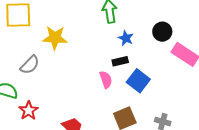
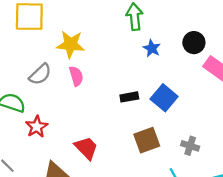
black rectangle: (120, 61) -> (129, 97), moved
pink semicircle: (106, 80) -> (76, 76), moved

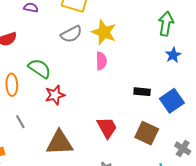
gray semicircle: (40, 74) -> (71, 34), moved
brown square: (147, 140) -> (147, 133), turned 30
red trapezoid: (86, 148) -> (107, 128), moved

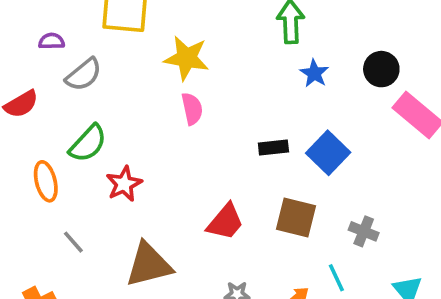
gray semicircle: (71, 34) -> (84, 75), moved
green semicircle: (40, 68) -> (88, 143), turned 110
red trapezoid: (107, 128) -> (225, 222), turned 80

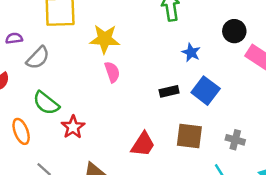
blue star: (314, 73) -> (191, 52), moved
green semicircle: (88, 143) -> (46, 103), turned 92

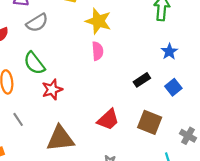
black rectangle: (169, 91) -> (142, 80), turned -35
blue square: (206, 91) -> (173, 87), size x0.7

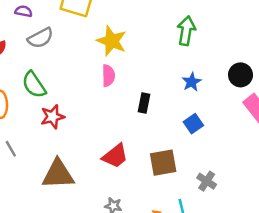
black rectangle: (142, 80) -> (144, 103), moved, turned -49
brown square: (150, 122) -> (163, 163), turned -35

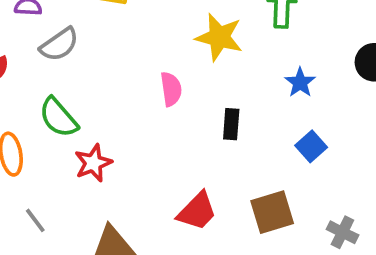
yellow star: (112, 41) -> (219, 37), moved

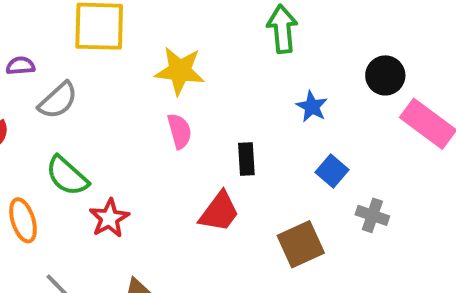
yellow star: (219, 37) -> (180, 71), moved
red trapezoid: (197, 211) -> (219, 212), moved
gray cross: (342, 232) -> (372, 215), moved

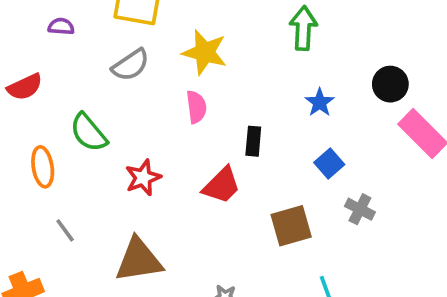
gray semicircle: (58, 100) -> (131, 65), moved
red star: (109, 218) -> (143, 178), moved

